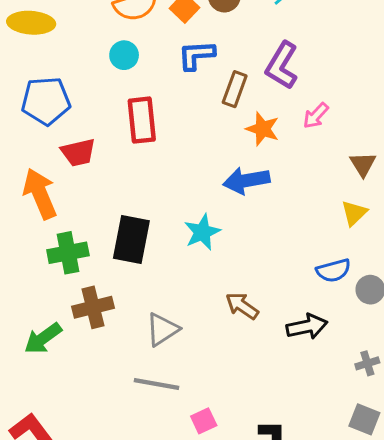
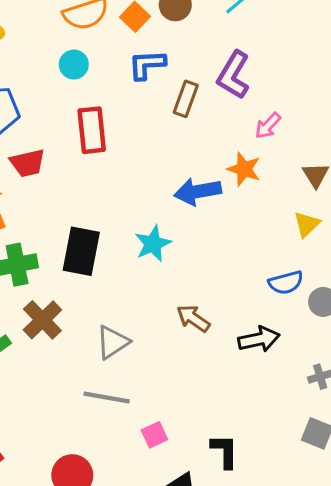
orange star: (263, 129) -> (244, 169), moved
brown cross: (93, 307) -> (42, 320), turned -30

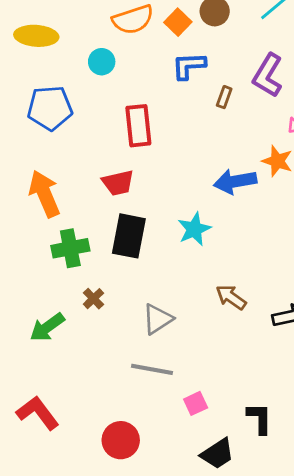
cyan circle: (74, 65) -> (102, 62), moved
brown rectangle: (186, 99) -> (224, 97), size x0.7
red trapezoid: (27, 163) -> (118, 183), moved
brown cross: (42, 320) -> (93, 299), size x0.6

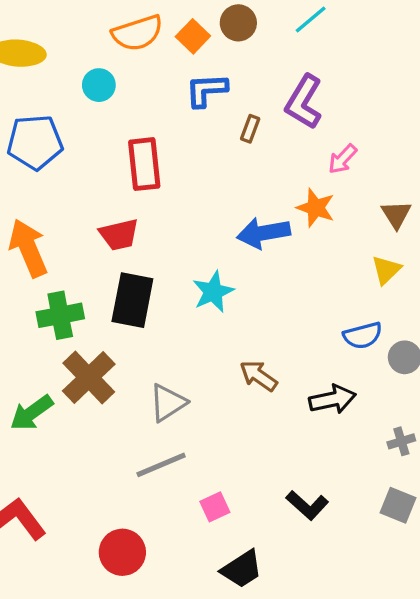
brown cross: (93, 299) -> (89, 377), size x2.0
gray line: (152, 369) -> (161, 465), turned -33
black L-shape: (260, 418) -> (307, 505), moved, turned 132

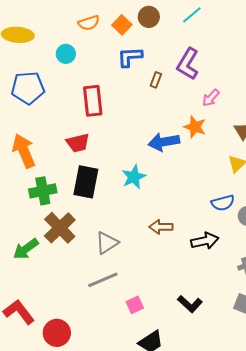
orange semicircle: (137, 33) -> (89, 23), size x0.7
brown arrow: (259, 376) -> (161, 227), turned -35
red circle: (122, 552) -> (57, 333), moved

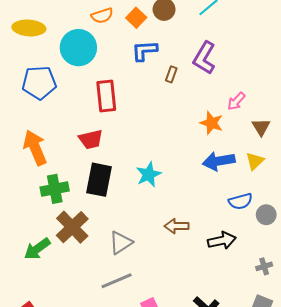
cyan circle: (66, 54) -> (78, 48), size x1.8
pink arrow: (211, 98) -> (236, 101), moved
blue arrow: (164, 142) -> (219, 161), moved

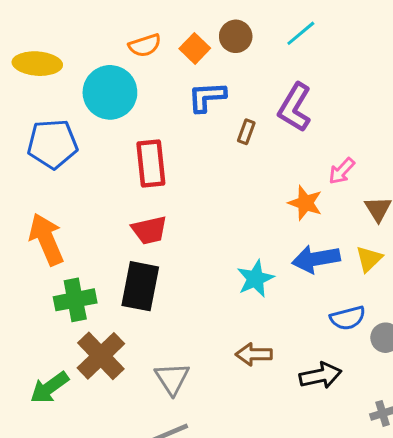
red trapezoid: (91, 139) -> (149, 230), moved
cyan star: (149, 174) -> (255, 279), moved
gray triangle: (121, 243) -> (172, 379), turned -30

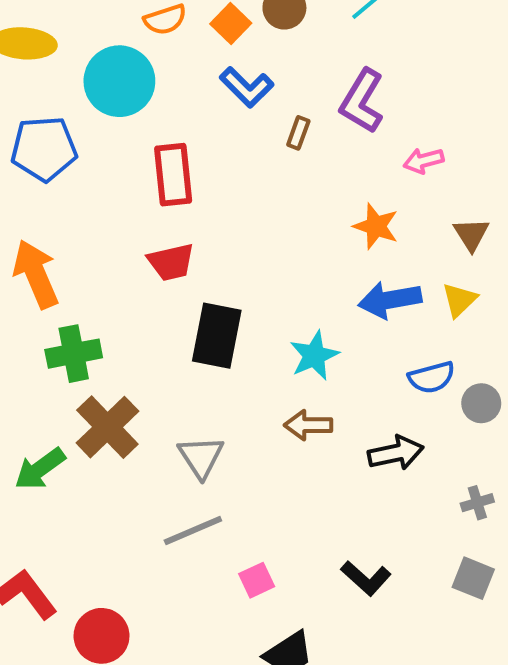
blue L-shape: (207, 97) -> (247, 87), turned -132
pink arrow: (342, 171) -> (424, 161), moved, turned 32
cyan star: (255, 279) -> (314, 356), moved
black rectangle: (140, 286) -> (217, 336), moved

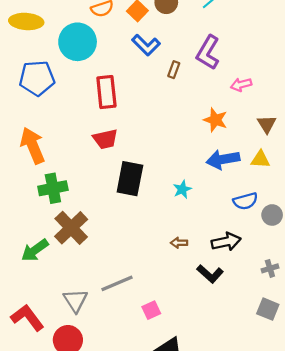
yellow triangle: (459, 300) -> (260, 159), turned 48
cyan star: (314, 356) -> (182, 189), size x0.7
brown arrow: (308, 425) -> (179, 243), moved, size x0.7
gray triangle: (201, 457) -> (75, 300), moved
black L-shape: (366, 578) -> (210, 274), moved

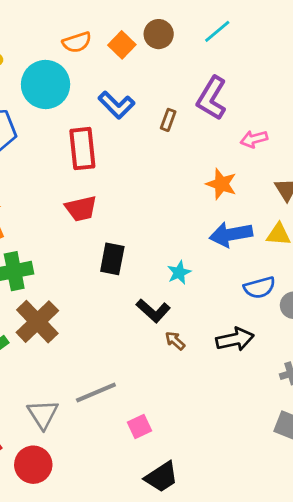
blue L-shape: (146, 45) -> (116, 105), moved
black rectangle: (130, 179) -> (112, 259), size x0.7
brown arrow: (179, 243) -> (175, 341), turned 42
black L-shape: (210, 274) -> (153, 311), moved

